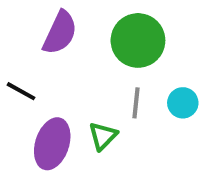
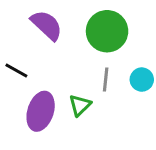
purple semicircle: (60, 33) -> (47, 25), turned -72

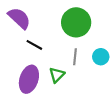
purple semicircle: (47, 25) -> (19, 18), moved
black line: (16, 70) -> (34, 45), moved

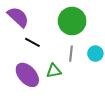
green triangle: (57, 75) -> (54, 71), turned 35
purple ellipse: (29, 79) -> (27, 75), turned -60

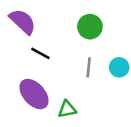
green circle: (72, 21) -> (90, 27), size x0.7
green triangle: (54, 71) -> (67, 109), moved

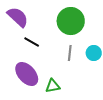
green circle: (90, 27) -> (71, 21), size x1.4

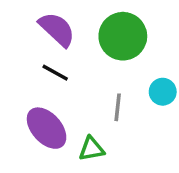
purple semicircle: (18, 17) -> (57, 29), moved
gray line: (70, 53) -> (118, 107), moved

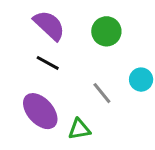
green circle: (123, 36) -> (106, 31), size x0.7
gray line: (118, 107) -> (102, 93), turned -45

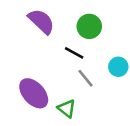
black line: (48, 63) -> (74, 53), moved
green triangle: (79, 129) -> (67, 108), turned 48

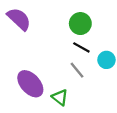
purple semicircle: (41, 21) -> (19, 19), moved
black line: (74, 53) -> (81, 47), moved

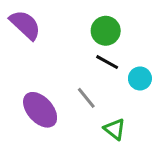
gray line: (77, 70) -> (86, 98), moved
green triangle: (60, 97) -> (115, 129), moved

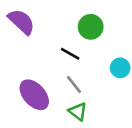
black line: (107, 62) -> (70, 54), moved
green triangle: (115, 129) -> (78, 111), moved

